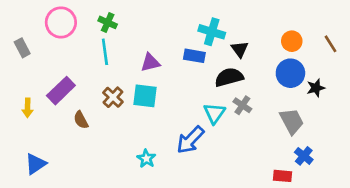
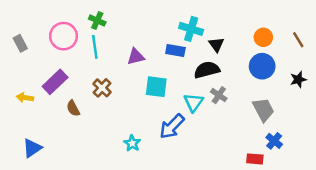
pink circle: (61, 22) -> (63, 36), moved
black star: (316, 88) -> (298, 79), moved
cyan square: (145, 96) -> (156, 87), moved
yellow arrow: (28, 108) -> (25, 98), turned 98

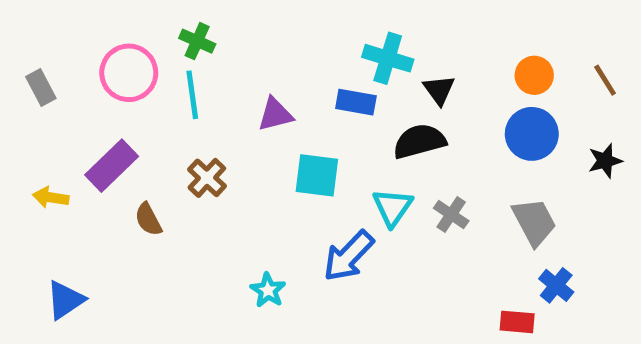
gray cross: (219, 95) -> (451, 214), moved

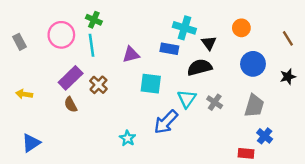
orange circle: (534, 75) -> (241, 28), moved
purple rectangle: (112, 166) -> (71, 78), moved
gray trapezoid: (534, 222) -> (254, 106), turned 45

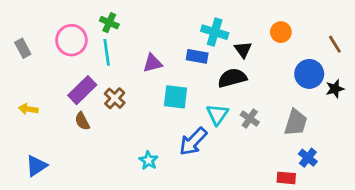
blue circle: (253, 64) -> (309, 74), moved

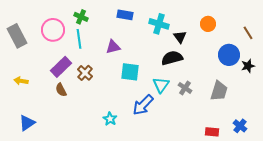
gray rectangle: (23, 48) -> (17, 36), size x1.6
blue rectangle: (197, 56) -> (125, 15), moved
blue cross: (308, 158) -> (240, 126), moved

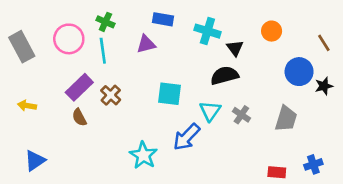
purple triangle: (113, 47) -> (146, 44), moved
cyan star: (110, 119) -> (143, 155), size x1.5
blue cross: (240, 126) -> (313, 164), turned 32

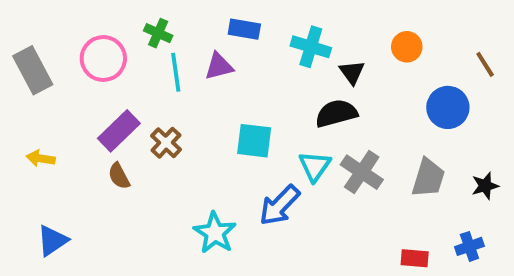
cyan line: (103, 51) -> (176, 72), moved
black star: (324, 86) -> (485, 186), moved
gray cross: (241, 115) -> (362, 172), size x1.5

